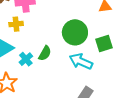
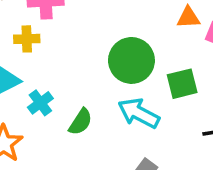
green semicircle: (45, 53) -> (80, 122), moved

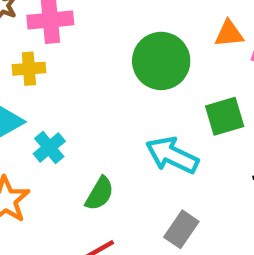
green circle: (131, 60) -> (161, 61), moved
green semicircle: (80, 122) -> (100, 194), moved

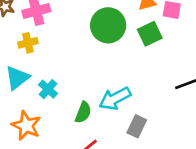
green square: (225, 116) -> (150, 34), moved
cyan arrow: (172, 155) -> (115, 98), moved, turned -44

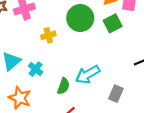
yellow cross: (28, 43) -> (48, 35), moved
gray rectangle: (137, 126) -> (116, 94), moved

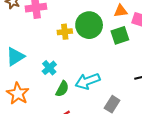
yellow cross: (48, 35) -> (65, 32), moved
cyan cross: (36, 69) -> (49, 68), moved

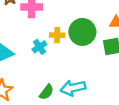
cyan cross: (49, 68) -> (39, 47), moved

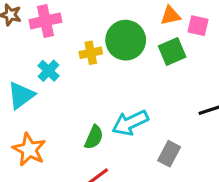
cyan cross: (39, 47) -> (49, 71), moved

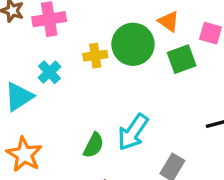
orange triangle: (170, 16) -> (169, 21), moved, turned 45
cyan arrow: (130, 123) -> (133, 132), turned -33

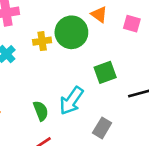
green square: (182, 59) -> (105, 72), moved
green semicircle: (94, 145) -> (41, 111), turned -48

